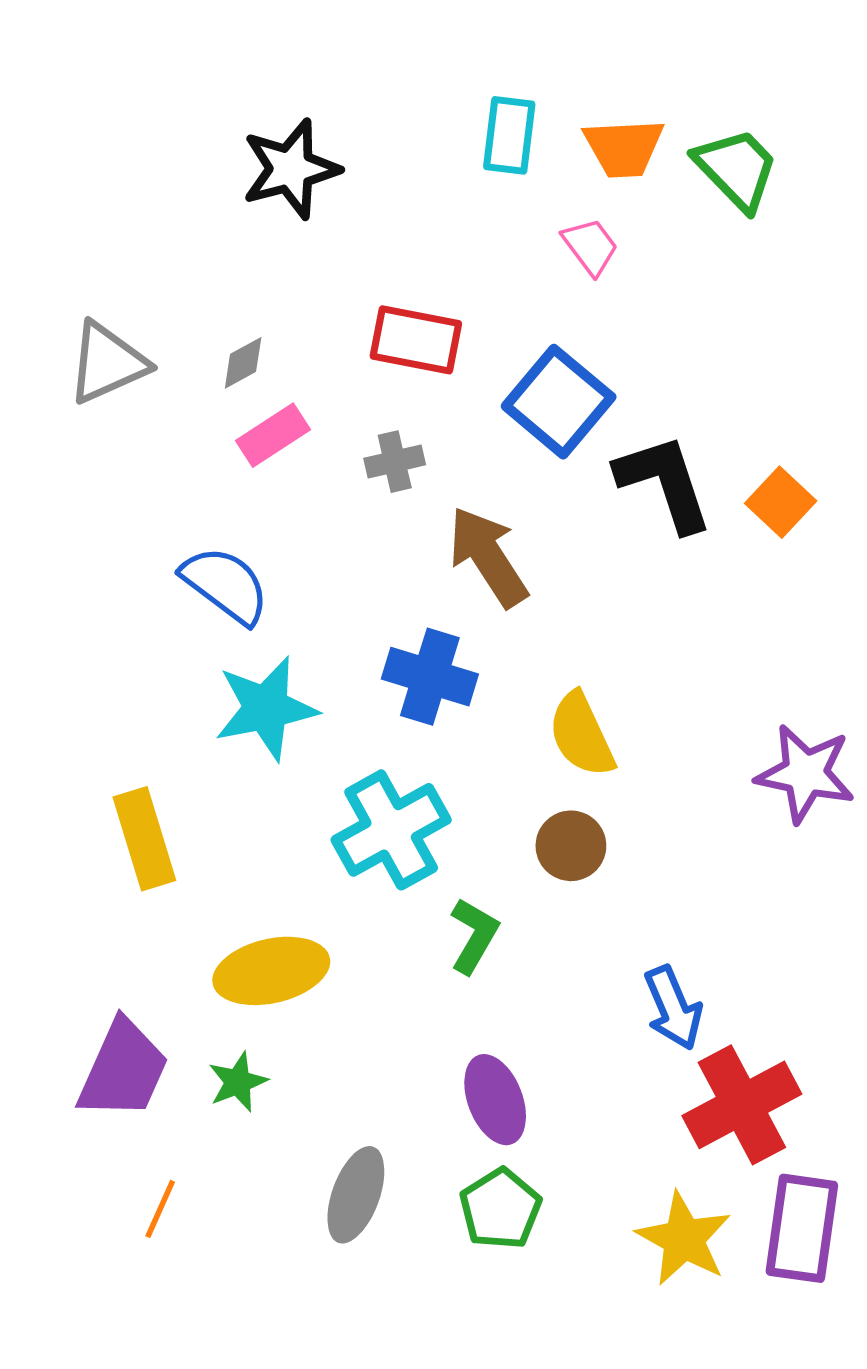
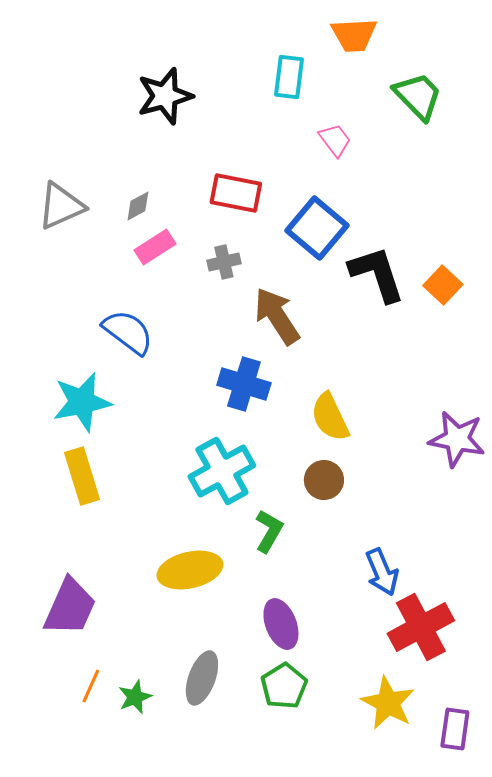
orange trapezoid: (624, 148) -> (354, 35), moved
cyan star: (266, 708) -> (82, 402), moved
yellow ellipse: (271, 971) -> (190, 570), moved
green star: (238, 1082) -> (135, 697), moved
purple rectangle: (802, 1228) -> (455, 729), moved, size x0.7

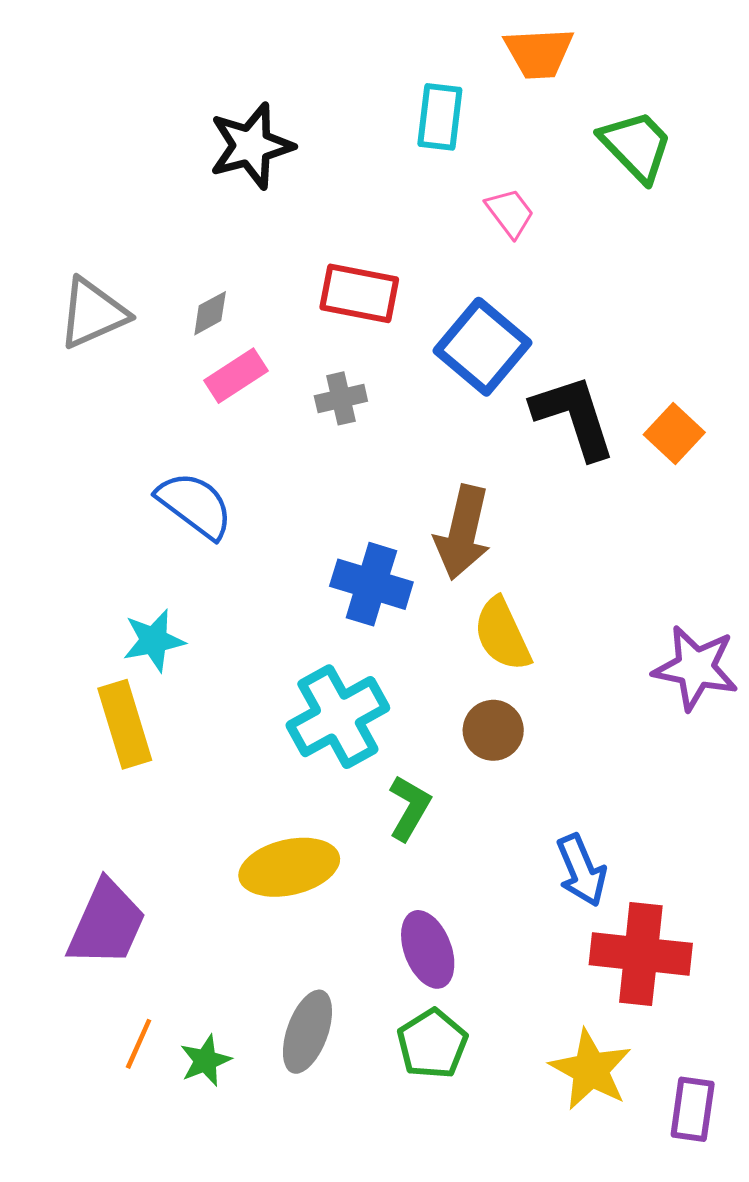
brown arrow: (277, 316) -> (463, 532), moved, turned -134
cyan star: (82, 402) -> (154, 640), moved, size x0.7
red cross: (421, 627) -> (641, 954), turned 34

